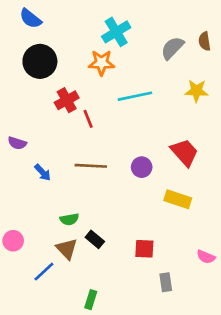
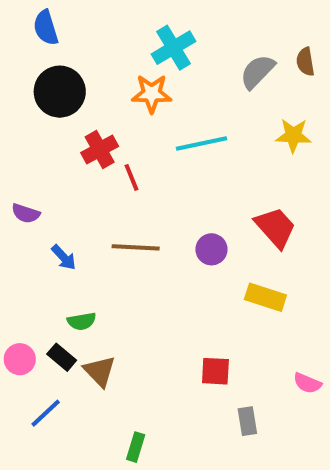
blue semicircle: (31, 19) -> (46, 28), turned 35
green semicircle: (69, 219) -> (82, 321), moved
black rectangle: (95, 239) -> (62, 357), moved
blue line: (44, 272) -> (46, 413), moved

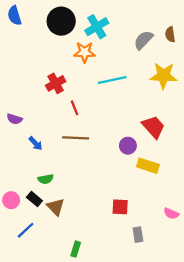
blue semicircle: (46, 28) -> (14, 16), moved
black circle: (60, 92) -> (61, 21), moved
yellow star: (293, 136) -> (163, 76), size x1.4
red line: (132, 177) -> (75, 108), moved
purple circle: (211, 249) -> (128, 146), moved

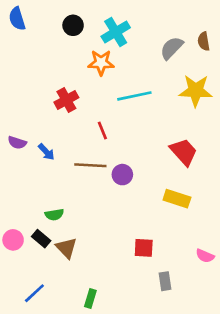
black circle: (61, 21) -> (73, 25), size x0.6
red line: (75, 108) -> (102, 131), moved
blue arrow: (36, 143) -> (46, 152), moved
purple circle: (128, 146) -> (122, 175), moved
blue line: (26, 230) -> (34, 293), moved

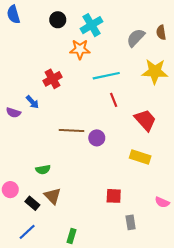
red line: (102, 131) -> (114, 100), moved
blue arrow: (46, 152) -> (32, 102), moved
black rectangle: (41, 239) -> (32, 203), moved

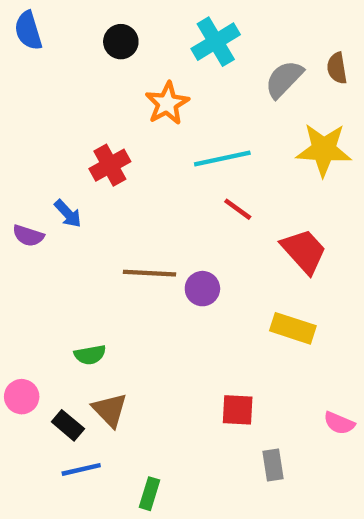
cyan cross: (92, 25) -> (216, 42), moved
orange star: (80, 49) -> (167, 103), turned -30
red line: (114, 100) -> (238, 209), turned -32
blue line: (27, 232) -> (81, 469), moved, turned 30

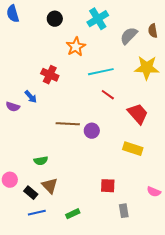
red cross: (110, 165) -> (50, 75), turned -36
green rectangle: (150, 494) -> (73, 214), moved, turned 48

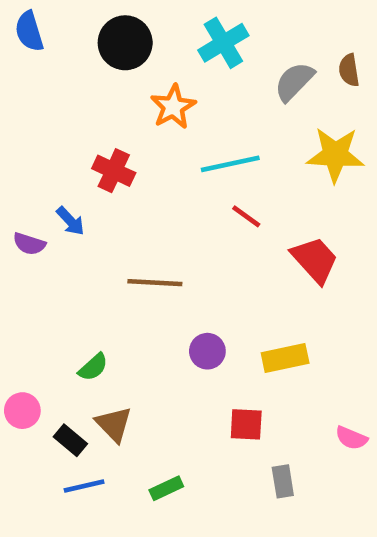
black circle: (55, 19) -> (125, 43), size x1.5
purple circle: (92, 131) -> (207, 351), moved
yellow rectangle: (133, 149) -> (285, 358), moved, turned -30
green semicircle: (41, 161) -> (93, 367), turned -32

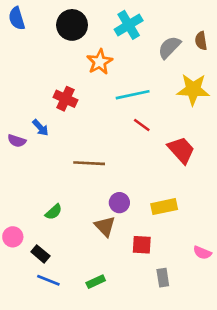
brown triangle: (114, 424) -> (105, 226), moved
blue line: (84, 486) -> (48, 280), turned 35

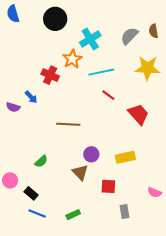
cyan cross: (129, 25) -> (90, 39), moved
orange star: (100, 62) -> (72, 59), moved

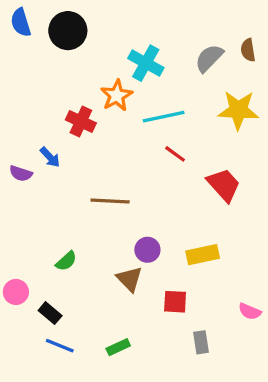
black circle: (55, 19) -> (68, 31), moved
cyan cross: (90, 39) -> (146, 63), turned -30

